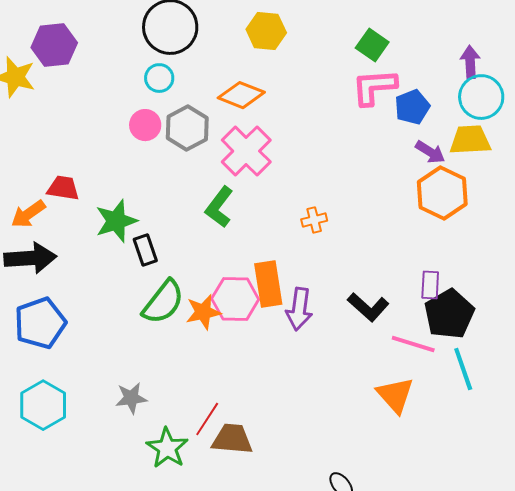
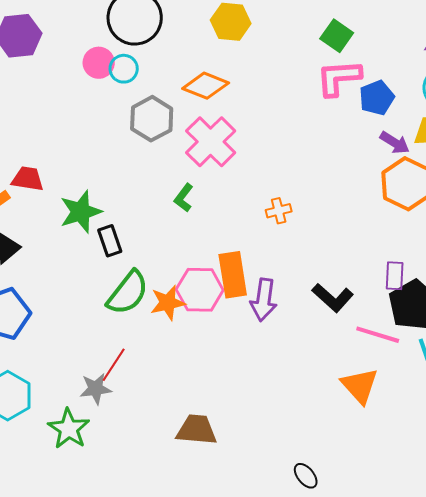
pink circle: (145, 125) -> (99, 63), moved
green L-shape: (219, 207) -> (184, 198), size x0.7
red line: (207, 419) -> (114, 365), moved
green star: (167, 448) -> (69, 429), moved

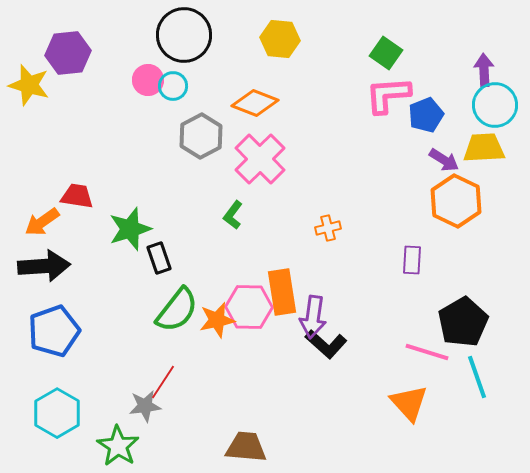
purple rectangle: (395, 276) -> (412, 260), moved
black L-shape: (333, 298) -> (326, 344), moved

